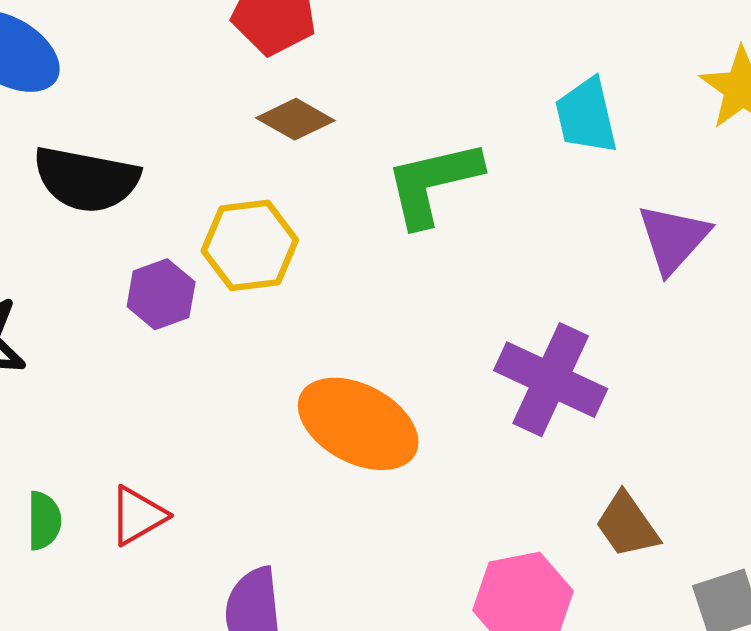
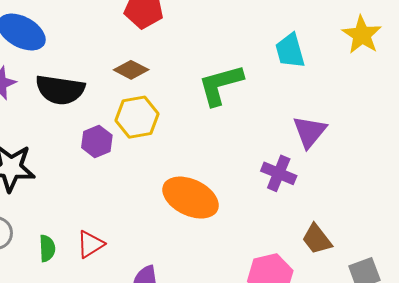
brown diamond: (295, 119) -> (131, 70), moved
purple triangle: (673, 238) -> (310, 132), moved
purple cross: (551, 380) -> (279, 173), size x0.7

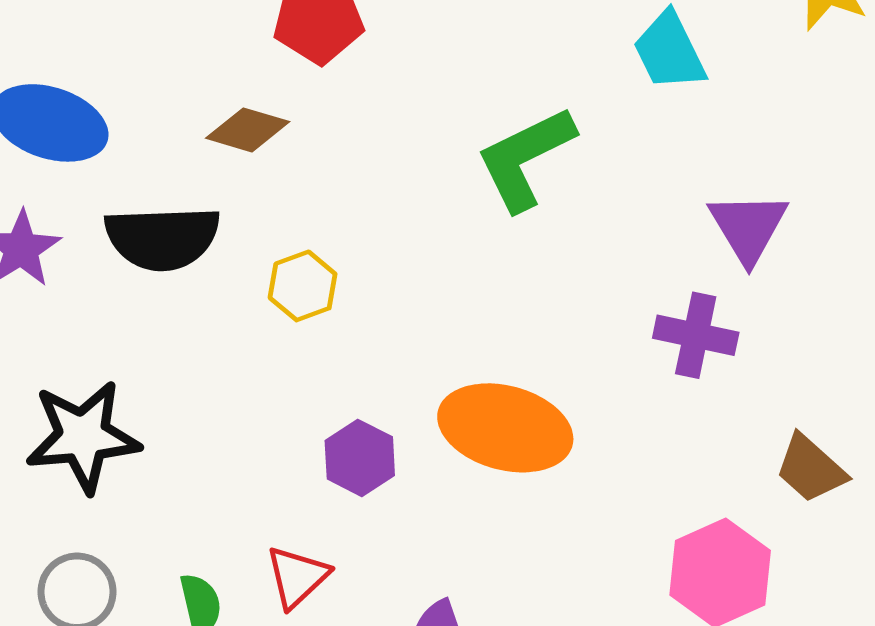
brown diamond: (131, 70) -> (248, 130), moved
yellow hexagon: (137, 117) -> (303, 286), moved, size x0.7
purple hexagon: (97, 141) -> (360, 458), moved

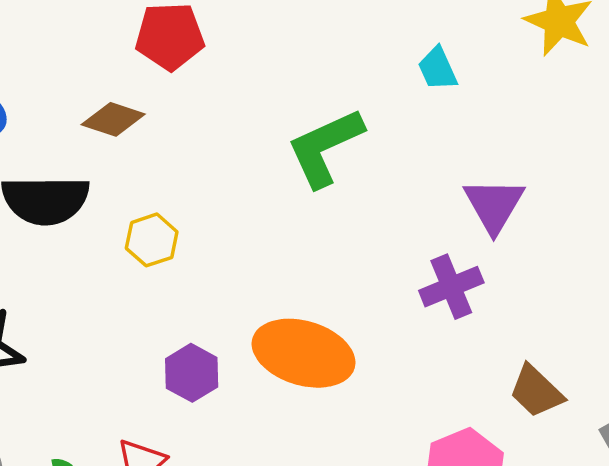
cyan trapezoid: (669, 51) -> (438, 69), size x0.7
purple cross: (696, 335) -> (451, 287), turned -36

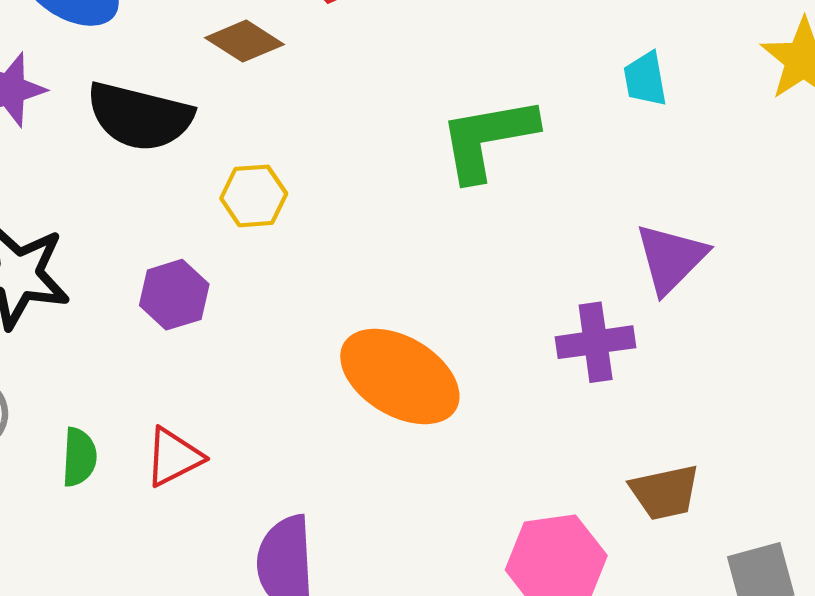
purple hexagon: (192, 373) -> (174, 295), moved
brown trapezoid: (536, 391) -> (665, 492), turned -70

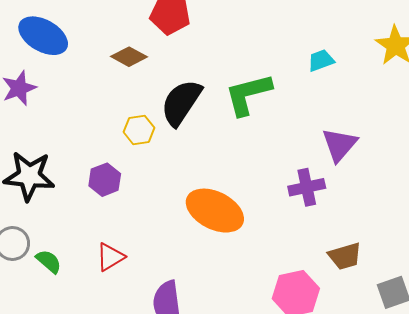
cyan trapezoid: (645, 79) -> (321, 60), turned 84
black semicircle: (140, 116) -> (181, 103), moved, turned 114
green semicircle: (79, 457) -> (49, 261), moved, turned -48

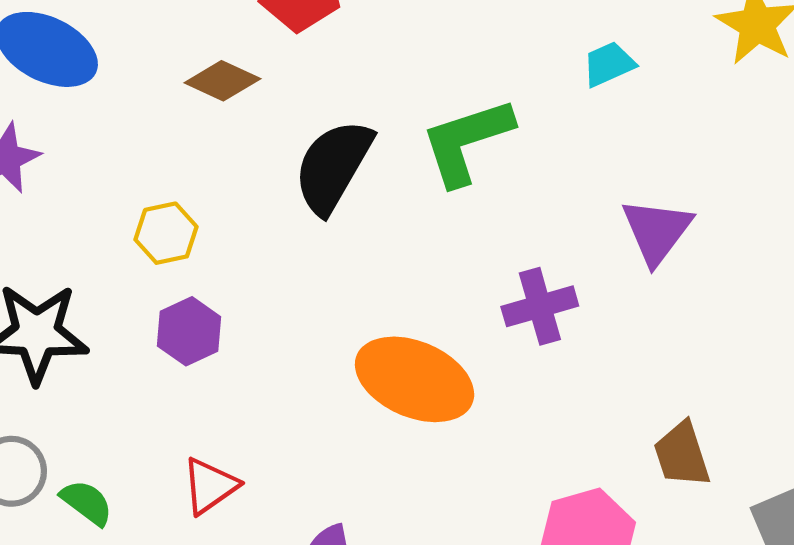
yellow hexagon: (139, 130) -> (166, 233), moved
purple cross: (307, 187) -> (540, 306), moved
brown trapezoid: (345, 256) -> (682, 455), turned 92

